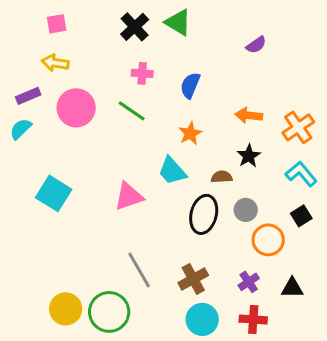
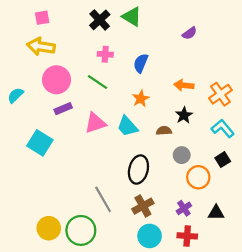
yellow arrow: (55, 63) -> (41, 47), size x1.4
purple rectangle: (28, 96) -> (63, 109), moved
pink triangle: (129, 196) -> (95, 123), moved
black ellipse: (204, 214) -> (138, 169), moved

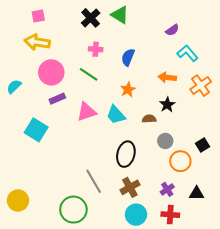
cyan L-shape: (223, 129) -> (187, 53), moved
yellow circle: (49, 228) -> (18, 200), moved

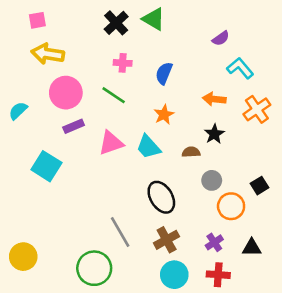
pink square: (38, 16) -> (37, 20), moved
black ellipse: (126, 154) -> (161, 197), turned -45

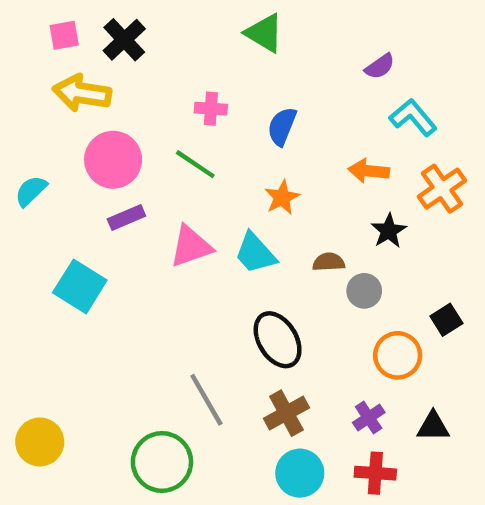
black cross: (116, 23) -> (124, 40), moved
black star: (214, 134) -> (389, 231), moved
gray circle: (212, 180) -> (364, 291), moved

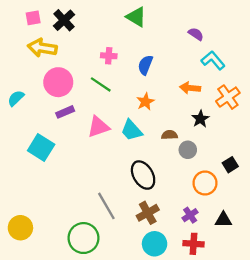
purple semicircle: (380, 66) -> (196, 34), turned -112

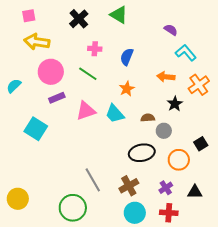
black cross: (64, 20) -> (79, 19), moved
black ellipse: (143, 175) -> (142, 153), moved, turned -70

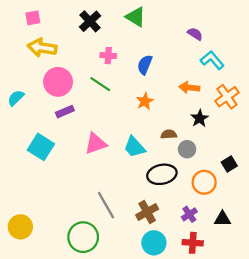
pink triangle: (86, 111) -> (96, 143), moved
cyan trapezoid: (115, 114) -> (135, 147), moved

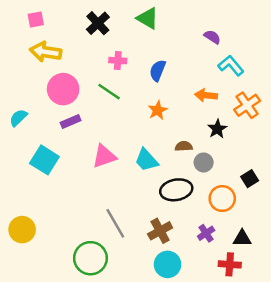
cyan semicircle: (16, 98) -> (18, 118), moved
yellow circle: (20, 227) -> (22, 230), moved
red cross: (193, 243) -> (230, 264), moved

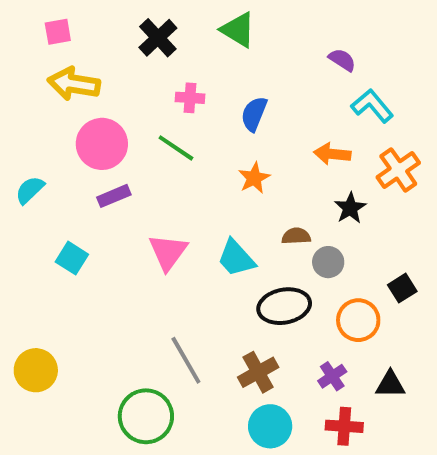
pink triangle: (104, 156) -> (168, 252), turned -35
cyan square: (44, 160) -> (72, 258), size x0.7
red cross: (230, 264) -> (344, 426), moved

